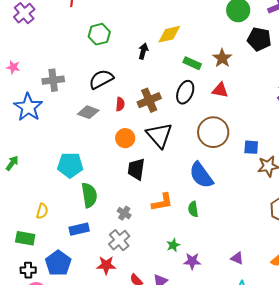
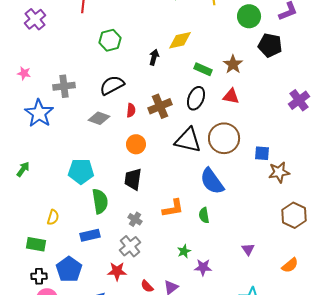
black triangle: (159, 135) -> (188, 140), moved, turned -36
black trapezoid: (136, 169) -> (133, 179), moved
purple triangle: (237, 258) -> (248, 249), moved, turned 32

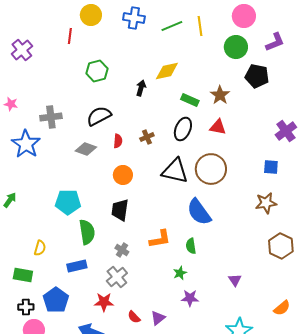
brown cross: (160, 106) -> (147, 137), size x0.6
blue square: (262, 153) -> (271, 167), moved
green star: (184, 251) -> (180, 273), moved
orange semicircle: (290, 265) -> (282, 308), moved

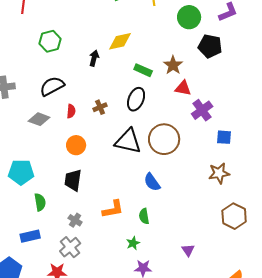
red triangle: (218, 127) -> (183, 88), moved
purple cross: (286, 131) -> (202, 110), moved
blue semicircle: (199, 212) -> (152, 182), size x0.7
green semicircle: (87, 232) -> (40, 202), size x0.7

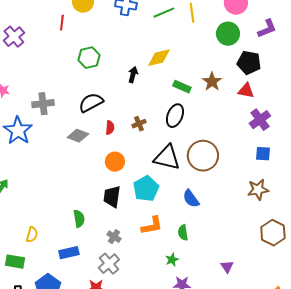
red triangle: (183, 88) -> (246, 91), moved
purple cross: (202, 110) -> (260, 120), moved
cyan pentagon: (21, 172) -> (146, 189), moved, turned -30

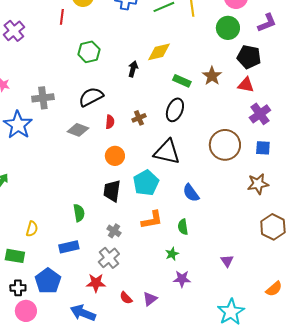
brown circle: (203, 156) -> (225, 145), moved

